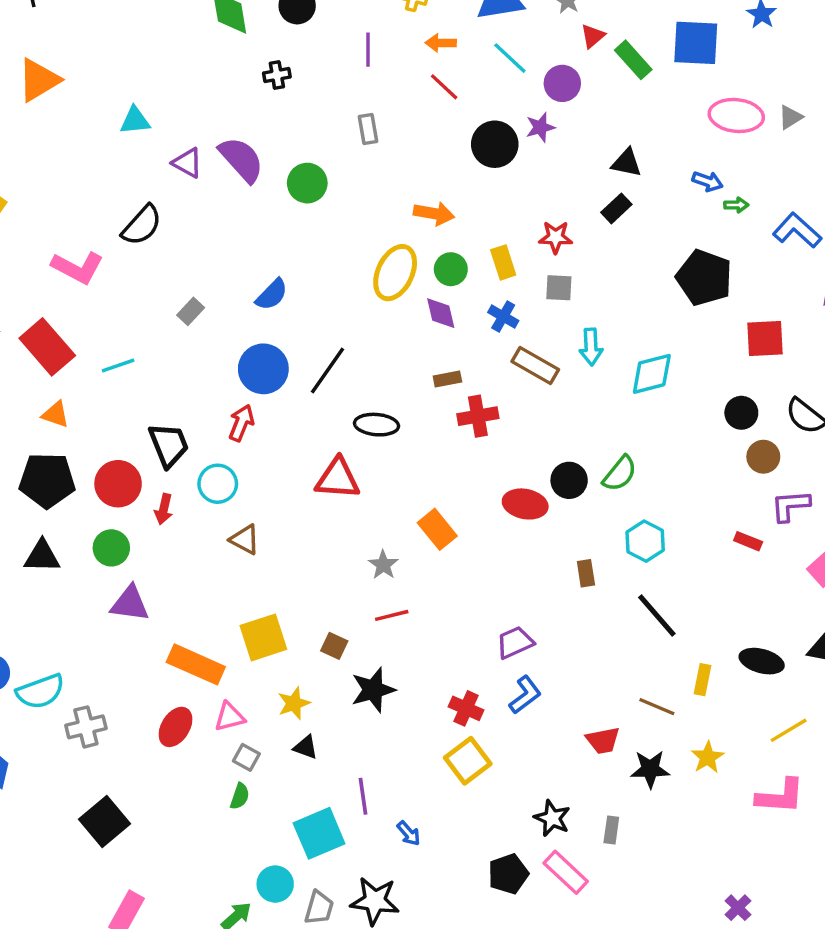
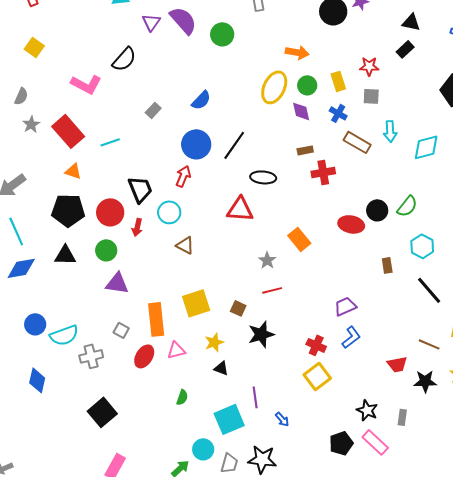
purple triangle: (187, 163) -> (151, 22), turned 36
orange rectangle: (196, 664) -> (156, 319), turned 60
gray square: (246, 757) -> (121, 330), moved

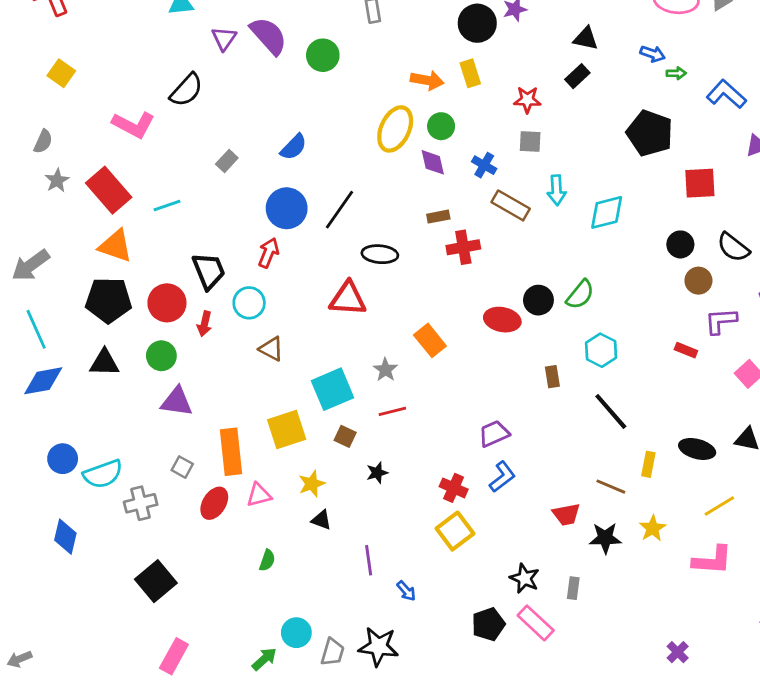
yellow rectangle: (338, 81) -> (470, 73), moved
orange triangle: (73, 171) -> (115, 246), size x1.5
black star: (261, 334) -> (377, 473), size x0.6
cyan square: (229, 419) -> (333, 389), moved

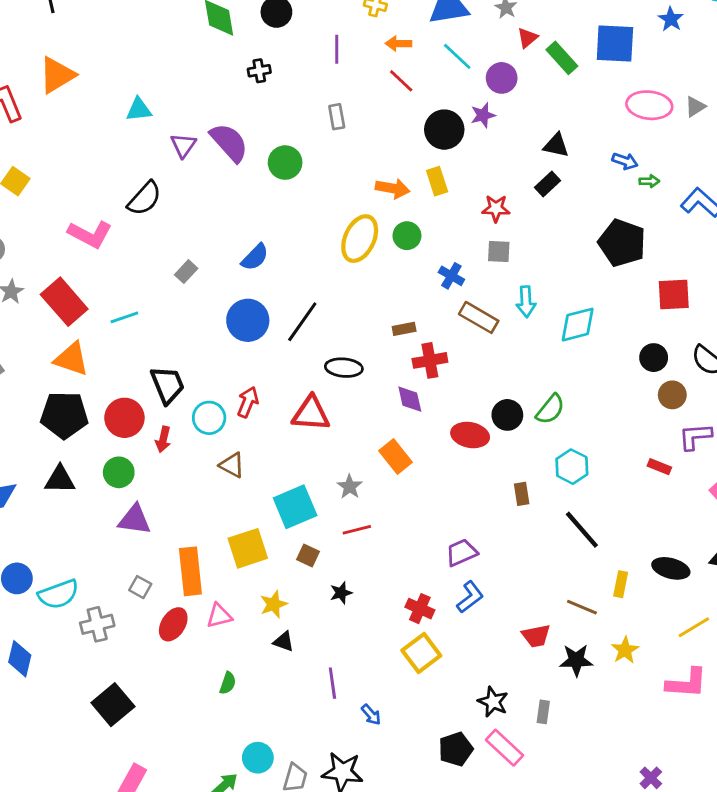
purple diamond: (433, 162) -> (410, 399), moved
red arrow: (269, 253) -> (248, 402), moved

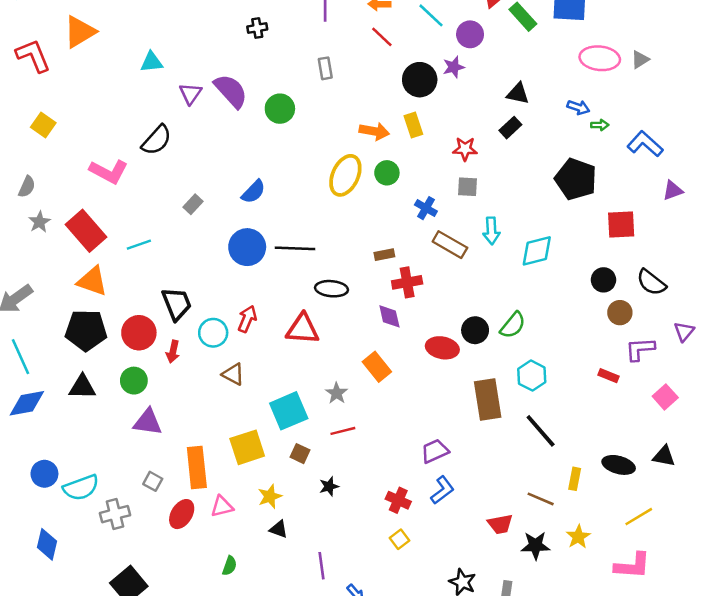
black line: (302, 322) -> (295, 248), turned 57
brown rectangle: (522, 494) -> (488, 399), size x2.0
yellow square: (421, 653) -> (400, 539), size x0.6

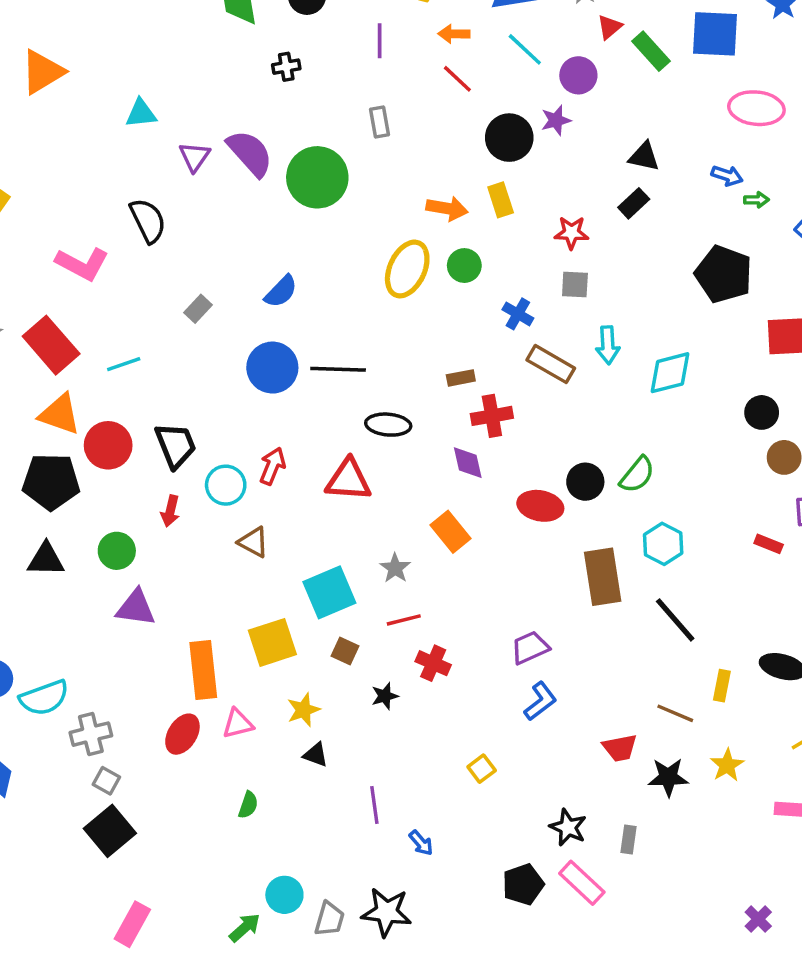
green circle: (280, 109) -> (317, 177), size x1.5
black semicircle: (157, 140) -> (148, 221), turned -68
red circle: (139, 333) -> (108, 445), moved
gray square: (153, 481) -> (106, 781), moved
red cross: (398, 500) -> (433, 663), moved

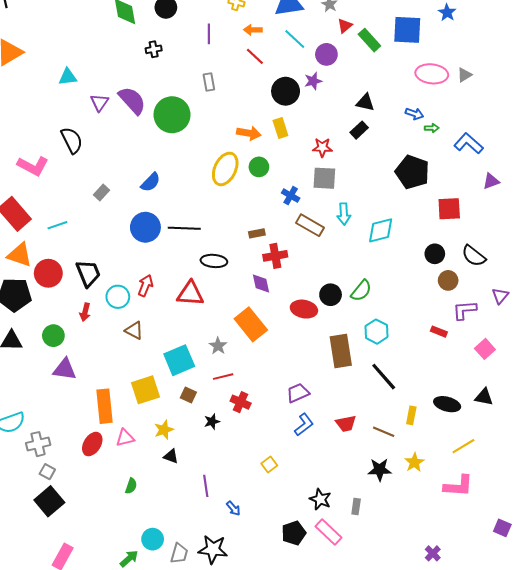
gray square: (575, 285) -> (324, 178), size x1.4
orange rectangle: (450, 532) -> (251, 324), size x1.4
red trapezoid: (620, 748) -> (346, 424), moved

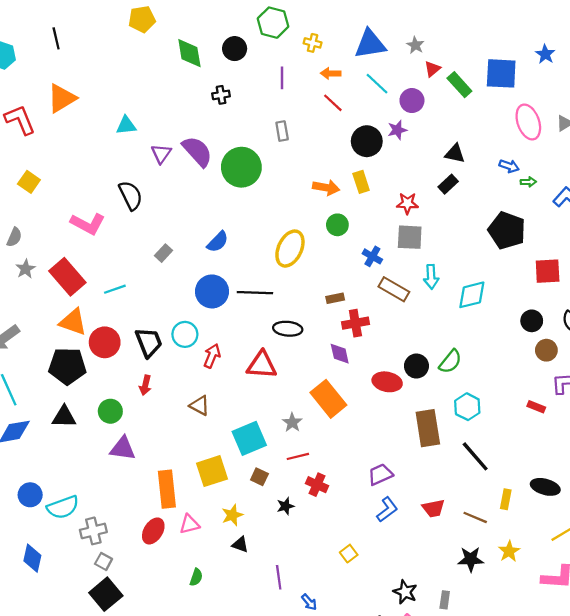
pink ellipse: (432, 74) -> (528, 122), turned 64
yellow ellipse: (225, 169) -> (290, 249), moved
cyan circle: (118, 297) -> (185, 334), moved

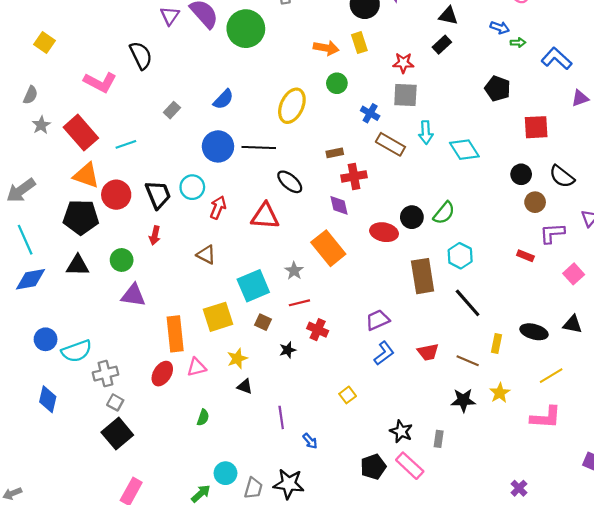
black pentagon: (507, 230) -> (498, 89), size x0.7
cyan diamond: (472, 295) -> (464, 150), turned 72
black ellipse: (288, 329) -> (290, 182), turned 35

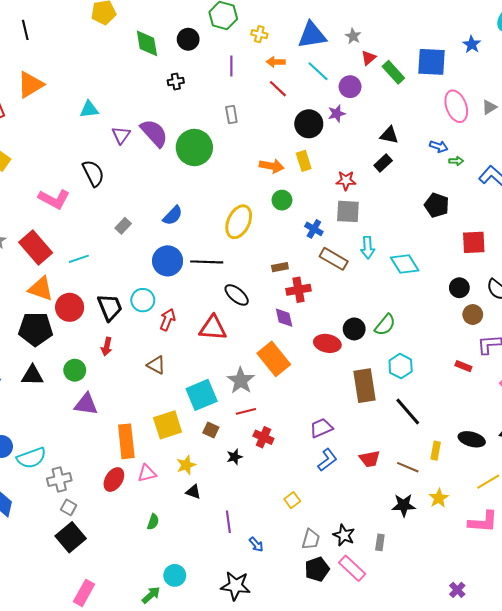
gray star: (294, 271) -> (241, 381), size x1.5
gray trapezoid: (253, 488) -> (311, 539), moved

